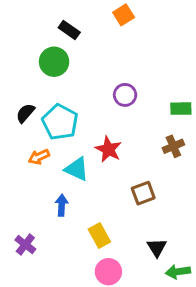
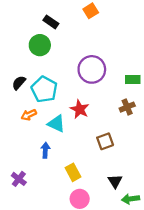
purple circle: (125, 95) -> (92, 69), size x1.6

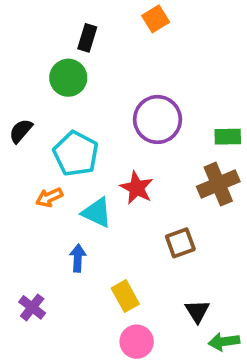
black rectangle: (51, 22) -> (87, 38), turned 72
black semicircle: (19, 83) -> (21, 131), moved
brown cross: (127, 107) -> (218, 184), size x1.5

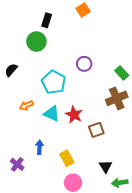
purple circle: (157, 119) -> (84, 64), size x0.6
green rectangle: (228, 137) -> (122, 73), turned 48
cyan pentagon: (76, 154) -> (54, 82), moved
red star: (137, 188) -> (74, 115), moved
blue arrow: (78, 258) -> (40, 147), moved

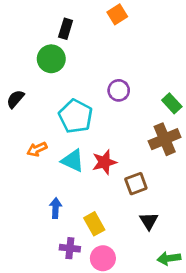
red star: (74, 115) -> (104, 162), turned 30
purple cross: (17, 164) -> (70, 248), moved, turned -32
black triangle: (105, 166) -> (149, 221), moved

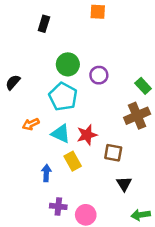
orange square: (117, 14) -> (98, 12), turned 35
black rectangle: (66, 29) -> (44, 24), moved
green circle: (51, 59) -> (68, 64), moved
brown square: (136, 184) -> (113, 153), turned 30
yellow rectangle: (94, 224) -> (73, 161), moved

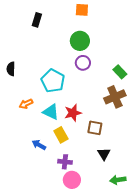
green circle: (68, 64) -> (80, 41), moved
black semicircle: (13, 82) -> (11, 69), turned -40
blue arrow: (46, 173) -> (39, 145), turned -64
purple cross: (58, 206) -> (65, 162), moved

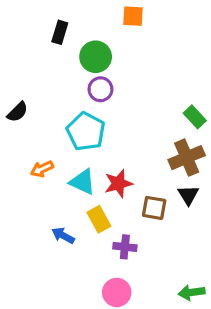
green circle: (80, 41) -> (96, 57), moved
purple circle: (83, 63) -> (100, 89), moved
black semicircle: (11, 69) -> (18, 112), turned -136
black triangle: (104, 154) -> (188, 195), moved
purple cross: (65, 162) -> (125, 247), moved

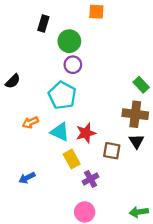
brown cross: (187, 158) -> (135, 114), turned 30
blue arrow: (63, 236) -> (27, 178), moved, turned -56
purple cross: (125, 247) -> (91, 179), turned -35

